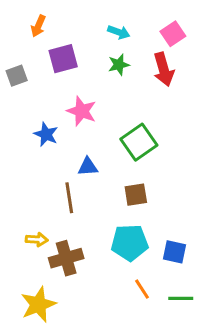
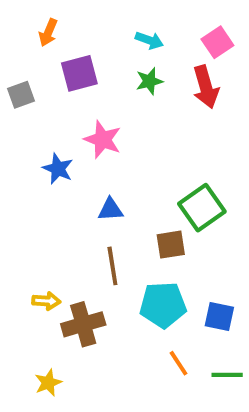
green square: (139, 142) -> (202, 208), moved
brown line: (69, 198) -> (112, 266), moved
yellow star: (38, 305) -> (48, 383), size x0.6

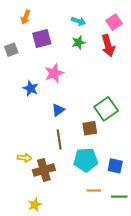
pink star: (103, 140) -> (54, 73), turned 30
blue triangle: (110, 210) -> (58, 110), turned -32
orange line: (179, 363) -> (94, 190), turned -56
yellow star: (48, 383) -> (35, 205), moved

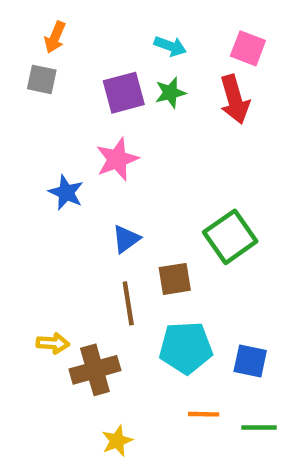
pink square: (114, 22) -> (248, 48), turned -35
purple square: (42, 38) -> (124, 93), moved
gray square: (11, 50) -> (42, 79), moved, turned 32
brown square: (90, 128) -> (175, 279), moved
yellow star: (35, 205) -> (117, 441), moved

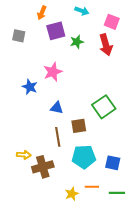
orange arrow: (55, 37) -> (42, 13), moved
cyan arrow: (170, 46) -> (82, 11), moved
purple square: (124, 93) -> (56, 31), moved
blue triangle: (126, 239) -> (57, 108), turned 48
yellow star: (117, 441) -> (72, 194), moved

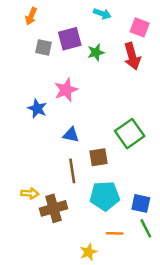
orange arrow: (42, 13) -> (31, 16), moved
gray square: (19, 36) -> (44, 47), moved
green line: (117, 193) -> (146, 228), moved, turned 63
yellow star: (72, 194) -> (88, 252), moved

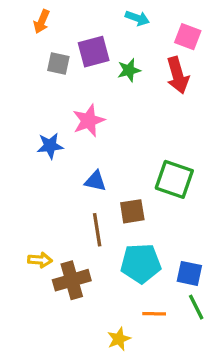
blue star: (37, 109) -> (50, 146), turned -30
green square: (130, 134) -> (174, 179), turned -36

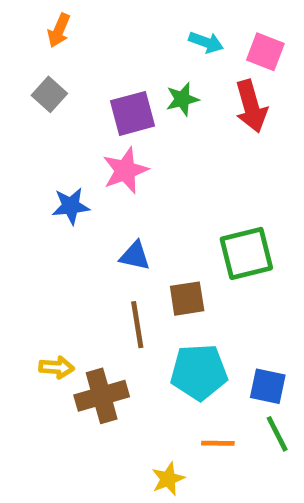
cyan arrow: (137, 18) -> (206, 42), moved
purple square: (94, 52) -> (132, 113), moved
gray square: (58, 63) -> (49, 94), moved, turned 30
green square: (174, 179) -> (246, 253), turned -33

